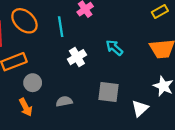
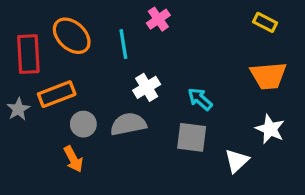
yellow rectangle: (160, 12) -> (265, 22), turned 56
cyan arrow: (114, 48) -> (200, 99), moved
gray semicircle: (64, 101) -> (128, 124), moved, size x1.5

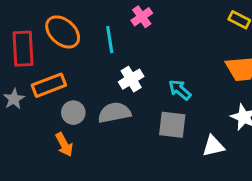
white triangle: (237, 161) -> (213, 146), turned 30

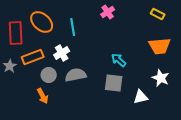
pink cross: (142, 17) -> (108, 12), moved
white cross: (131, 79) -> (62, 53), moved

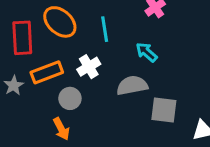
cyan arrow: (119, 60) -> (147, 52), moved
gray semicircle: (76, 75) -> (132, 85), moved

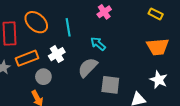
gray semicircle: (132, 85) -> (88, 67), turned -35

